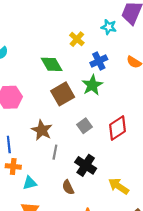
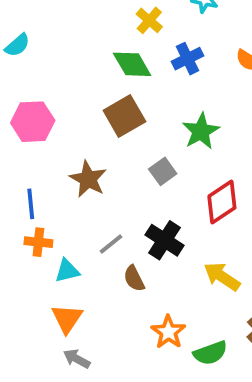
green diamond: (52, 64) -> (132, 64), moved
green star: (92, 85) -> (201, 131), moved
red diamond: (118, 128) -> (222, 202), moved
gray line: (55, 152) -> (111, 244), moved, turned 40

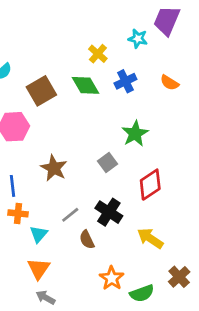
brown square: (124, 116) -> (41, 91), moved
cyan triangle: (67, 271) -> (39, 234), turned -36

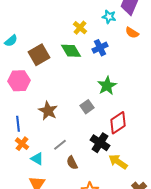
orange semicircle: (169, 83) -> (132, 33), moved
black cross: (109, 212) -> (100, 143), moved
orange cross: (18, 213) -> (22, 144), turned 32
cyan triangle: (39, 234) -> (37, 159), turned -40

